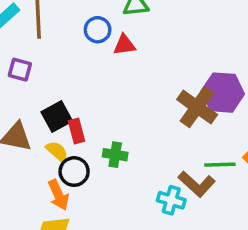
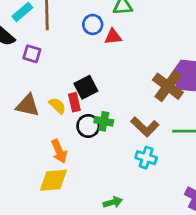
black square: (57, 116) -> (86, 87), moved
yellow semicircle: (57, 151) -> (57, 106), moved
black circle: (74, 172) -> (88, 126), moved
brown L-shape: (197, 184) -> (145, 127), moved

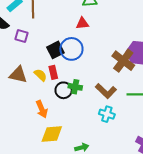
blue circle: (93, 24) -> (71, 49), moved, size x1.5
black square: (86, 87) -> (55, 50), moved
yellow diamond: (53, 180) -> (52, 134), moved

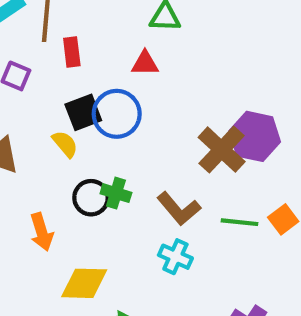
red rectangle: (53, 72) -> (72, 52), moved
yellow semicircle: (40, 75) -> (65, 144), moved
yellow diamond: (52, 134) -> (84, 283), moved

